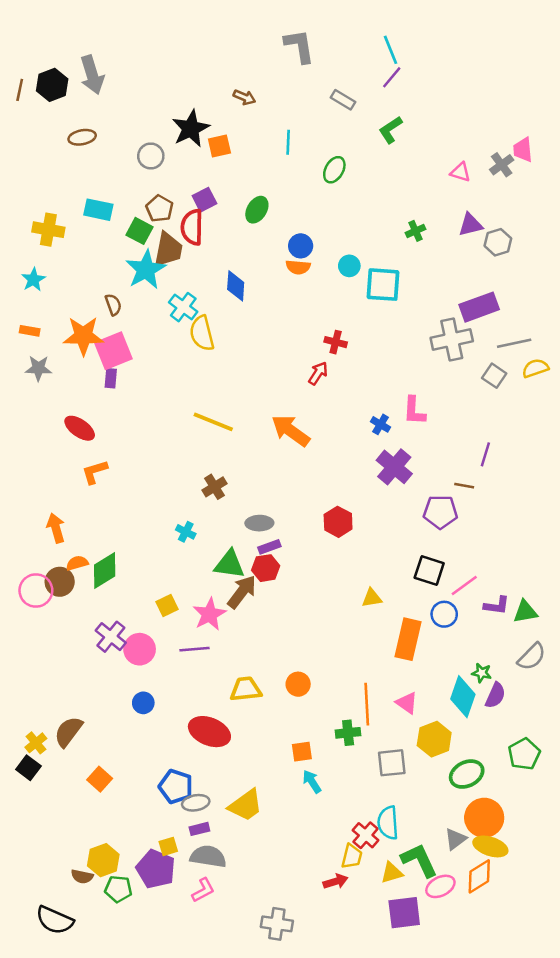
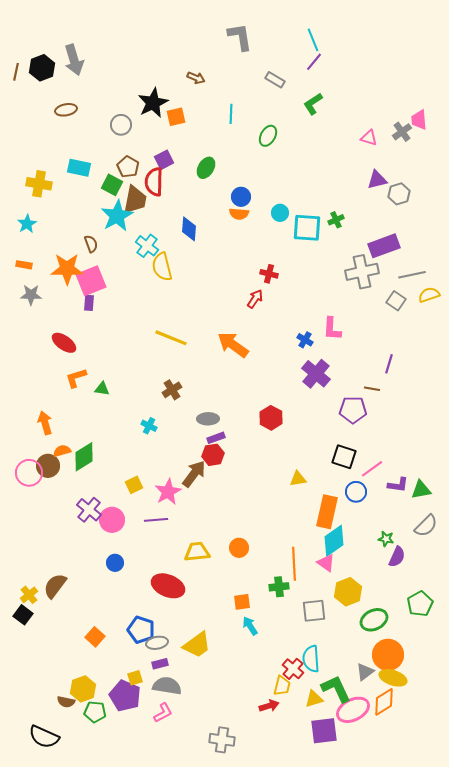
green cross: (415, 231) -> (336, 220), moved
green triangle: (229, 564) -> (102, 389), moved, size x0.6
cyan diamond: (463, 697) -> (334, 541), moved, turned 36
orange square: (100, 779) -> (95, 637), moved
pink ellipse: (440, 886) -> (353, 710), size x1.4

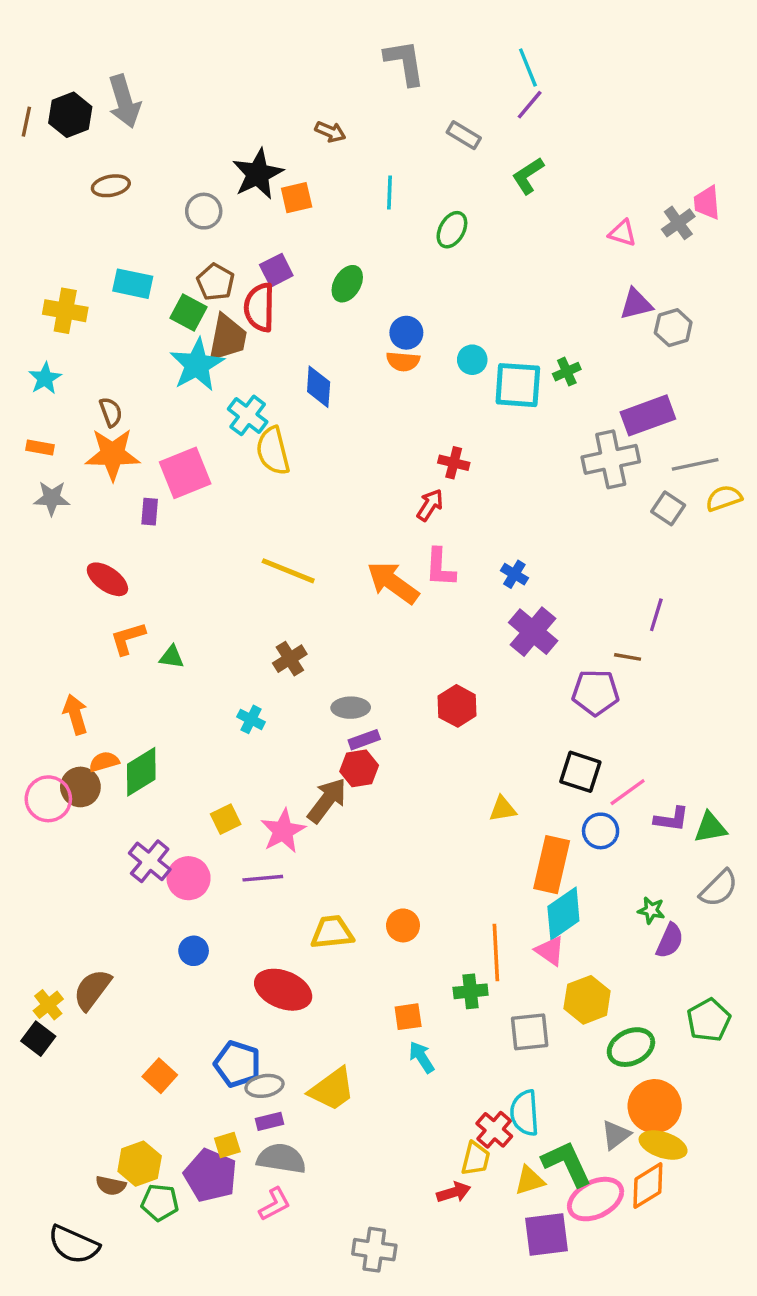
brown semicircle: (91, 244) -> (111, 412), moved
pink square: (91, 281) -> (185, 473), moved
pink L-shape: (332, 329) -> (440, 567), moved

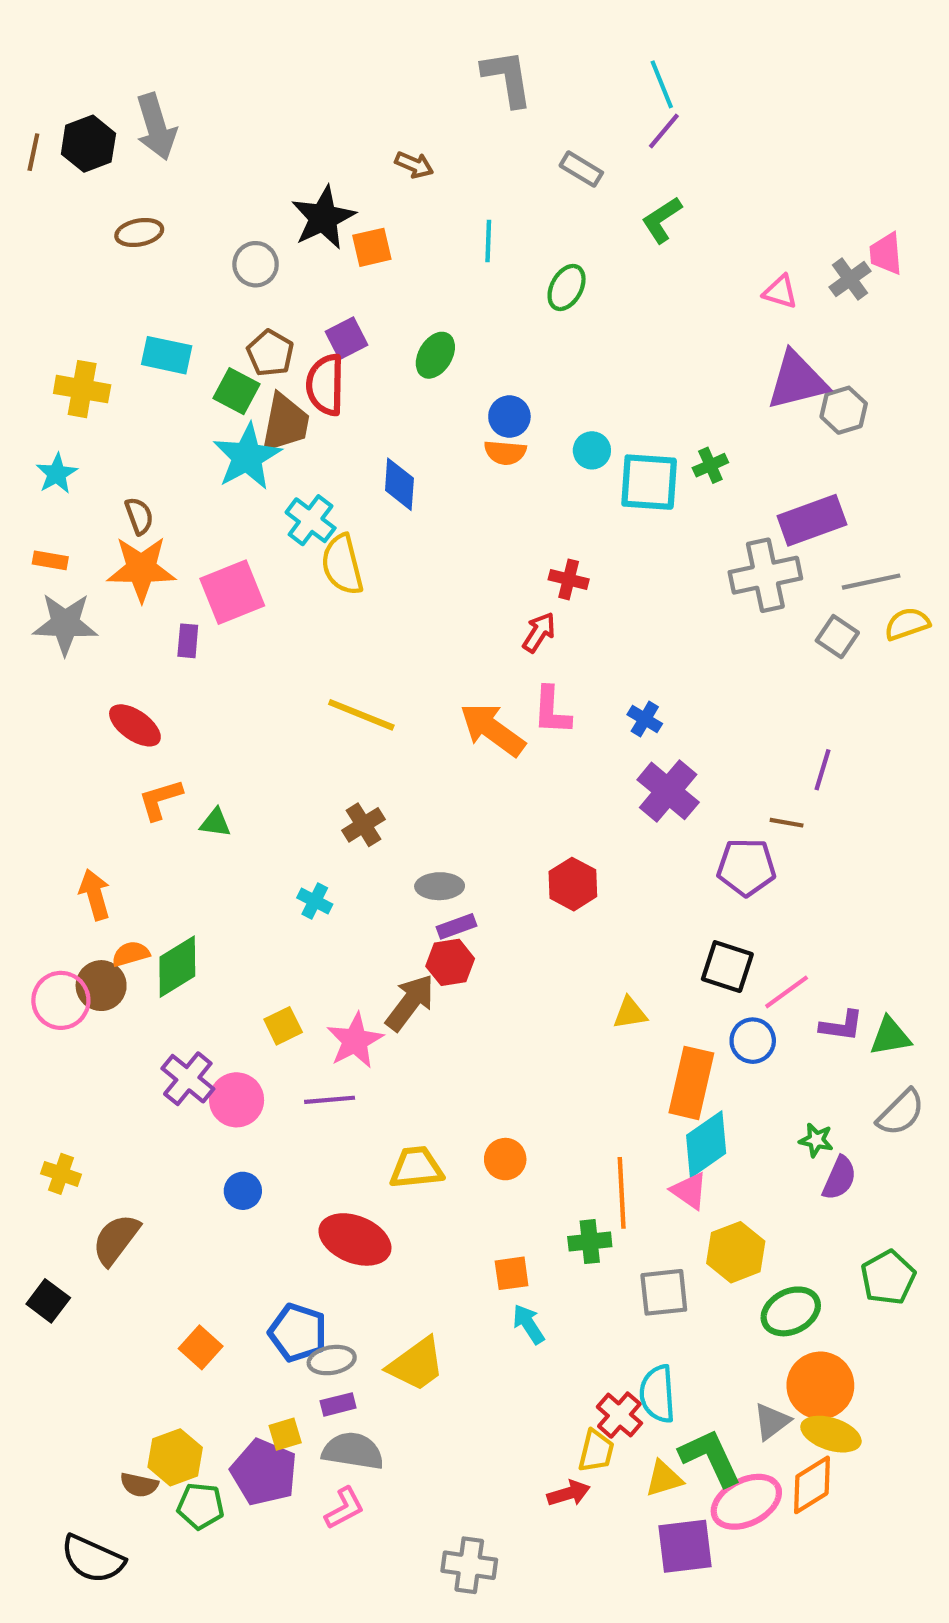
purple triangle: (636, 304) -> (797, 381), size x1.5
gray star: (52, 498) -> (65, 624), size x1.4
yellow cross: (48, 1005) -> (61, 1174), moved, turned -32

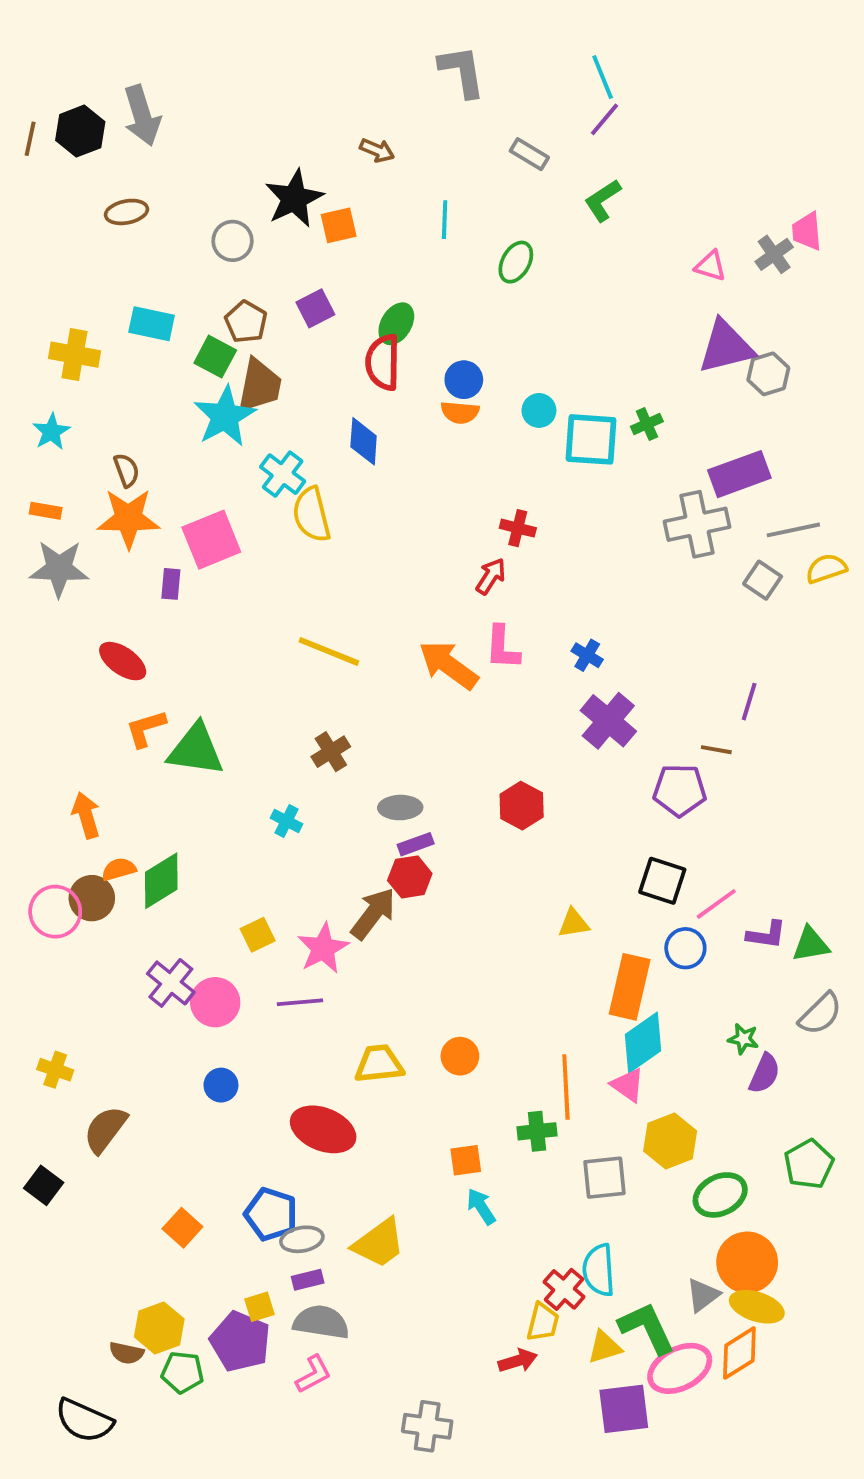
red semicircle: (325, 385) -> (383, 362), moved
green triangle: (215, 823) -> (196, 750), size x2.0

